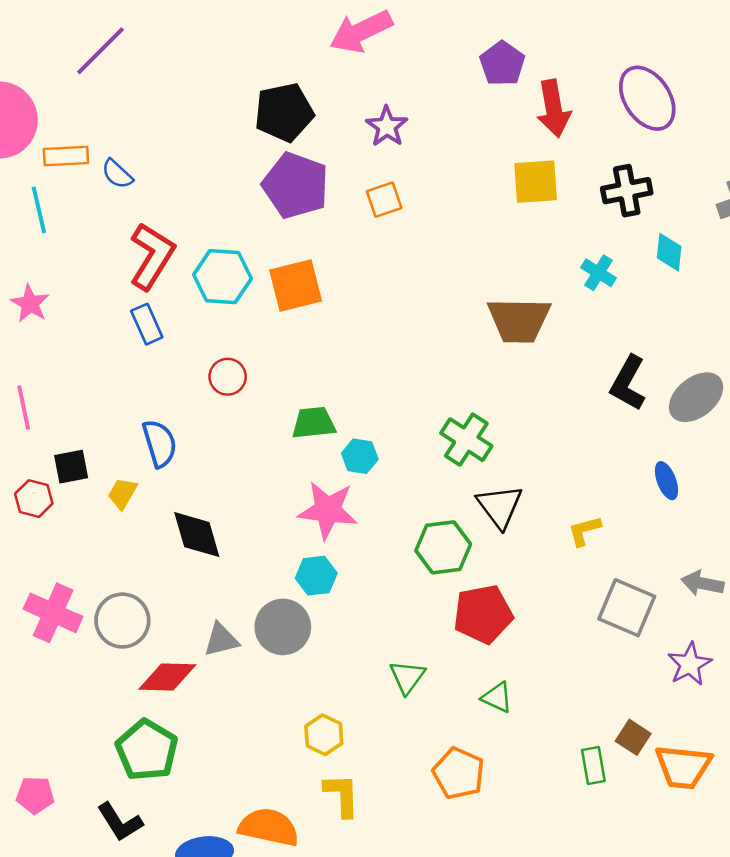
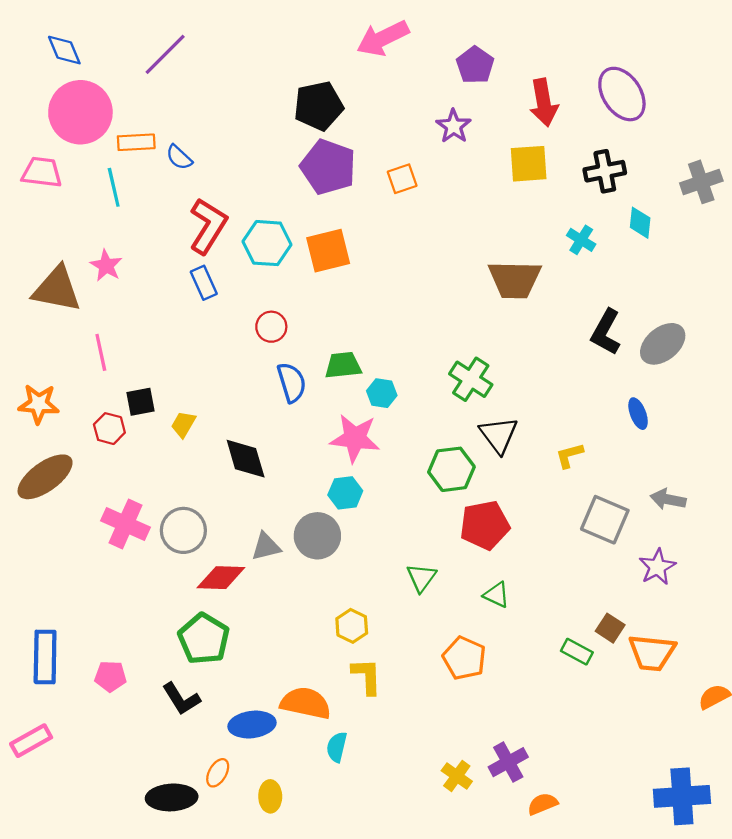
purple pentagon: (502, 64) -> (475, 65), moved
purple star: (387, 126) -> (454, 126), moved
blue semicircle: (160, 443) -> (292, 382), moved
green rectangle: (593, 766) -> (577, 652), turned -52

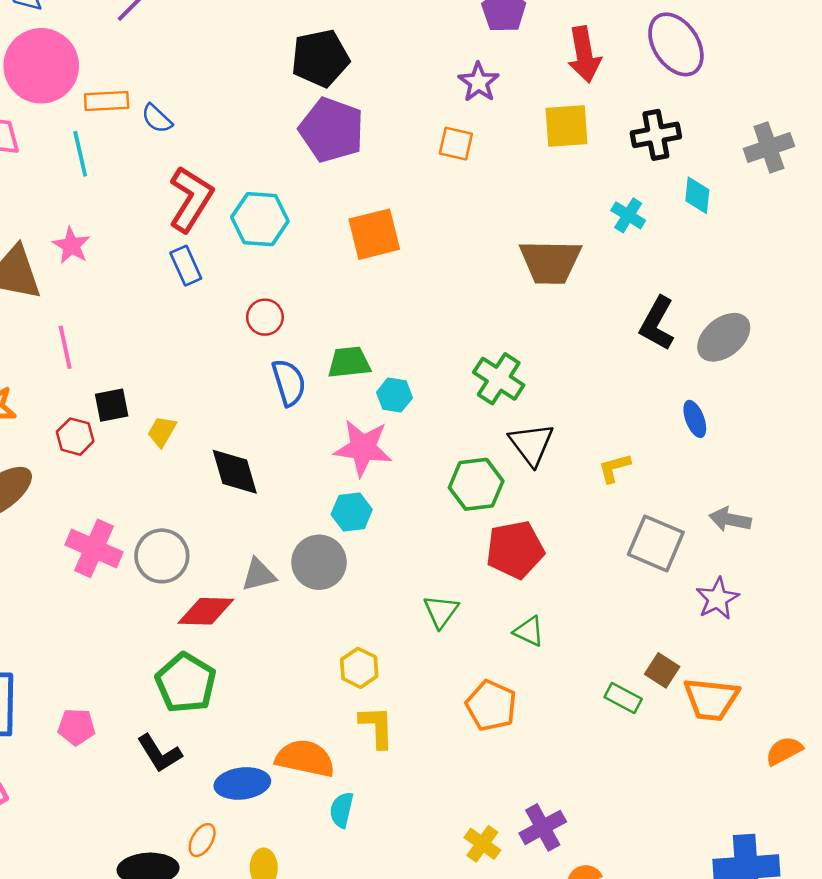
orange square: (402, 179) -> (456, 144), moved, turned 32
orange square: (328, 251) -> (374, 234), moved

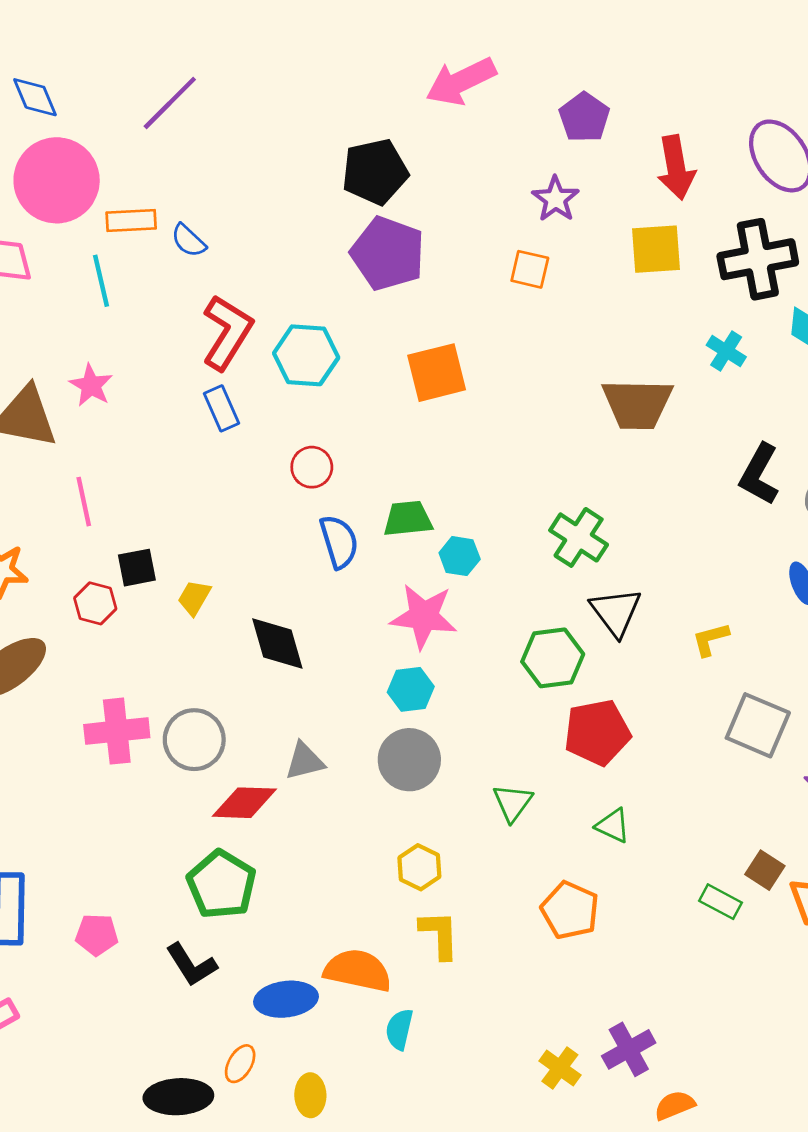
black cross: (656, 135) -> (758, 259), size x1.4
pink cross: (94, 548) -> (117, 731), turned -30
gray circle: (319, 562) -> (409, 760), moved

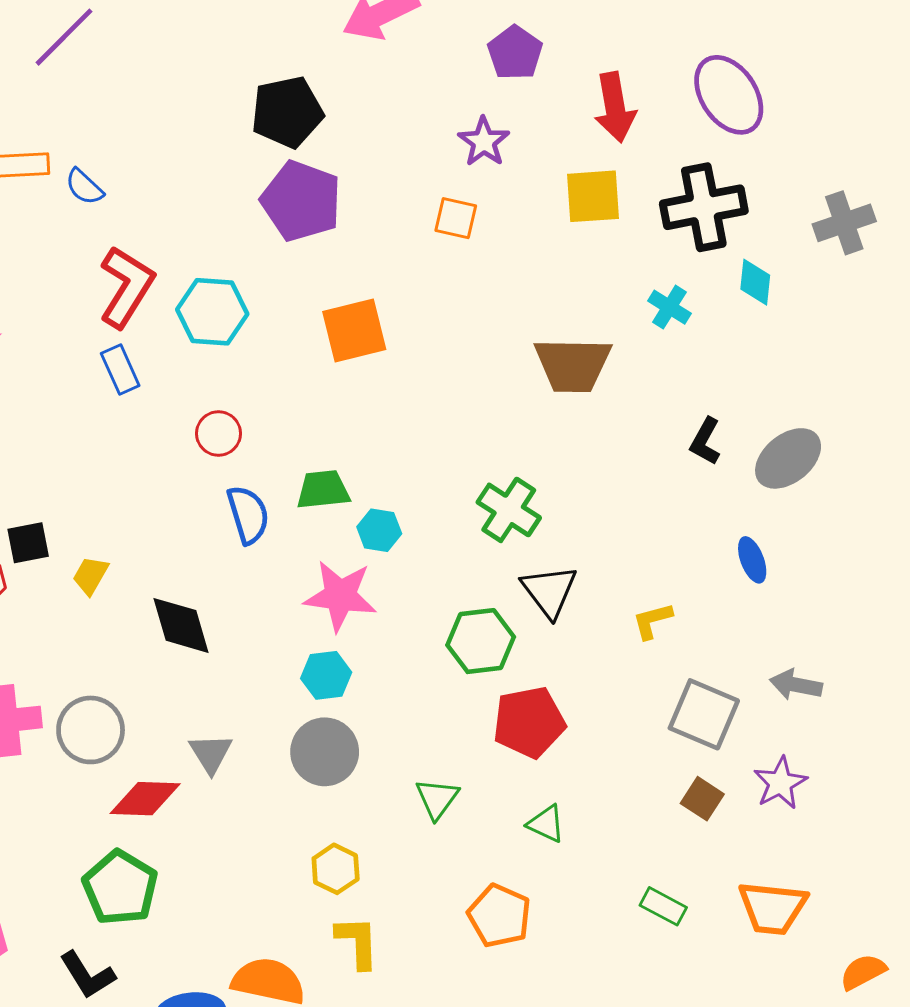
black L-shape: (759, 474) -> (705, 441), size x0.7
gray triangle: (305, 761) -> (211, 753), turned -48
brown square: (765, 870) -> (702, 799), moved

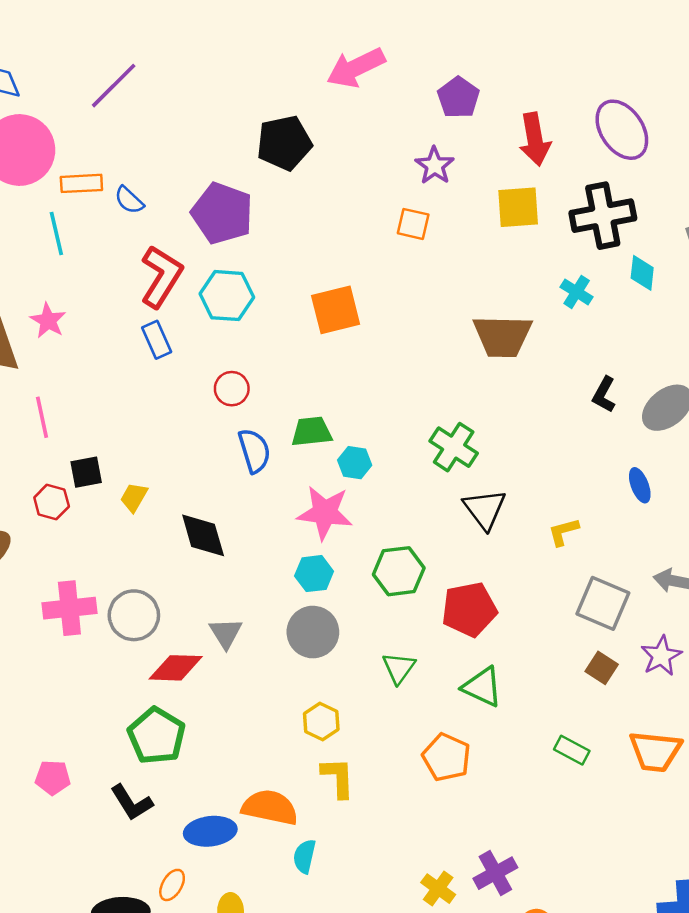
purple pentagon: (301, 201) -> (222, 213), moved
green hexagon: (481, 641) -> (399, 571), moved
green triangle: (546, 824) -> (482, 687), size x1.4

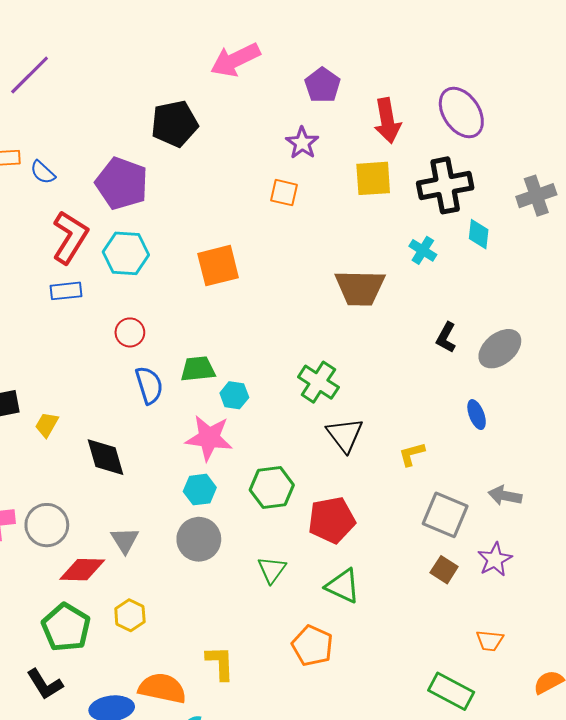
blue rectangle: (157, 340) -> (66, 291), turned -72
yellow hexagon: (321, 721) -> (130, 615), moved
green rectangle: (572, 750) -> (451, 691), moved, size x1.5
orange trapezoid: (655, 751) -> (490, 641), size x0.6

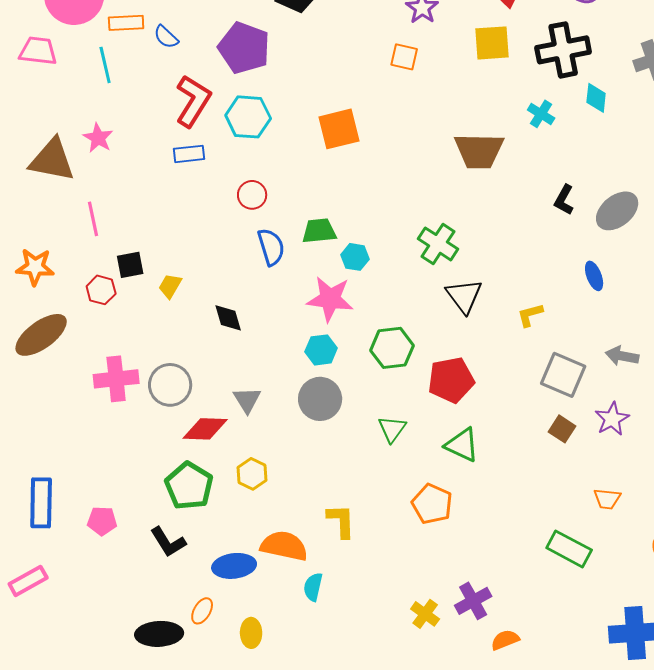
black diamond: (106, 457) -> (228, 318), size x0.7

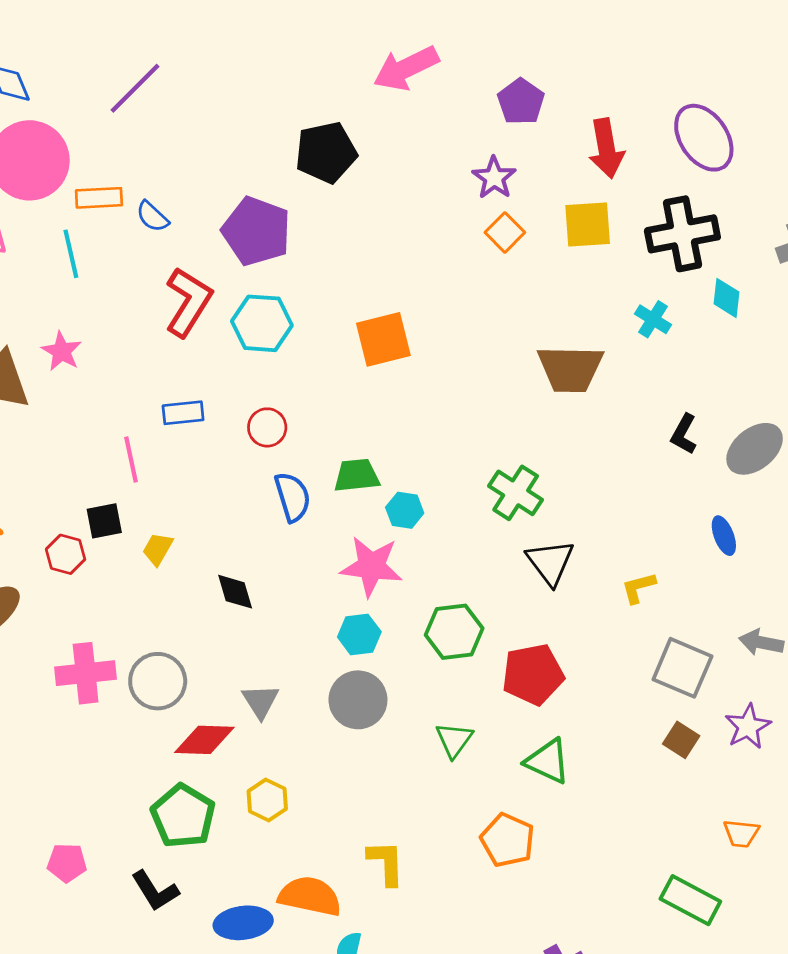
orange square: (404, 57) -> (505, 232), moved, turned 32
blue rectangle: (189, 154) -> (183, 413), moved
pink line: (93, 219) -> (131, 459), moved

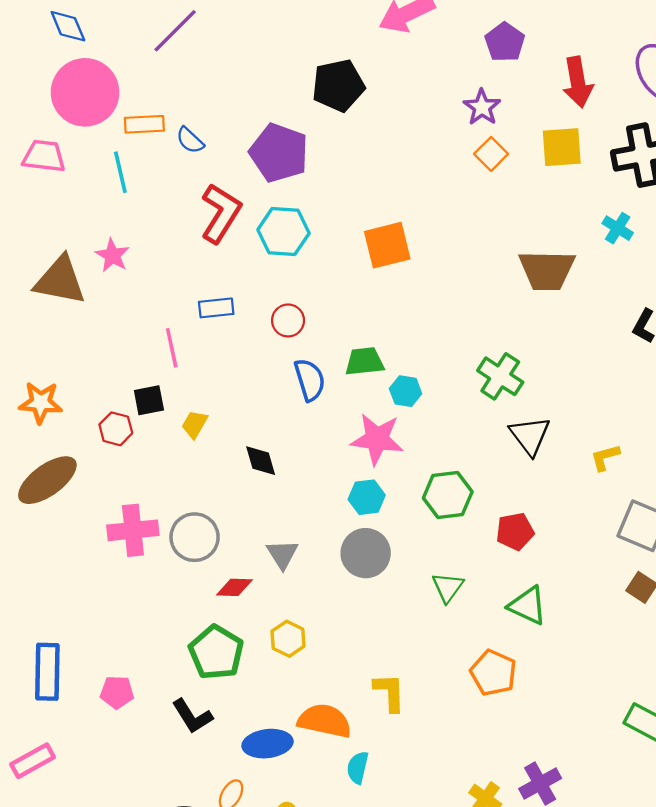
red pentagon: (533, 674) -> (515, 531), size x0.7
red diamond: (204, 740) -> (234, 587), size x0.7

